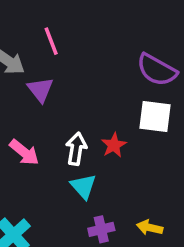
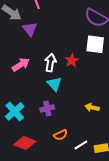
pink arrow: (24, 152) -> (21, 65), turned -72
purple cross: (101, 229) -> (47, 108), moved

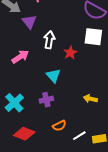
white arrow: (50, 63) -> (49, 40), moved

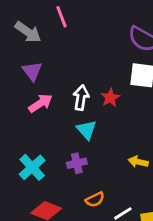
purple triangle: (29, 22) -> (32, 71), moved
white arrow: (49, 40) -> (81, 98), moved

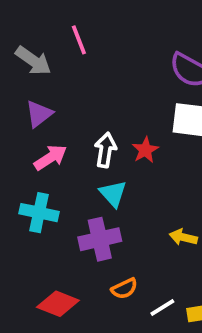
purple triangle: (32, 71) -> (39, 114), turned 30
purple cross: (77, 163) -> (100, 239), size x1.5
cyan cross: (32, 167) -> (39, 213), moved, turned -36

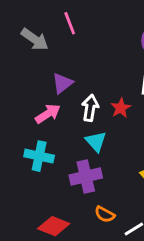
purple triangle: (39, 114) -> (62, 83), moved
orange semicircle: (124, 289) -> (105, 214), turned 54

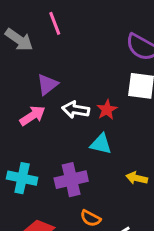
white arrow: (90, 108) -> (76, 110), turned -90
cyan triangle: (96, 141) -> (101, 144), moved, turned -35
cyan cross: (39, 156) -> (22, 178), moved

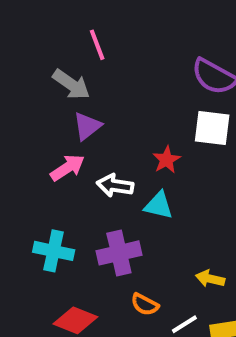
gray arrow: (19, 40) -> (71, 84), moved
white arrow: (76, 110) -> (115, 186), moved
yellow arrow: (137, 178) -> (210, 279), moved

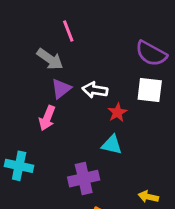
pink arrow: (67, 168) -> (47, 118), turned 145
white arrow: (115, 186) -> (95, 90), moved
cyan cross: (54, 251) -> (19, 166), moved

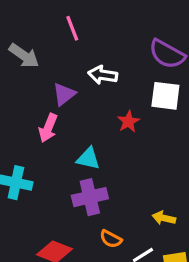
gray arrow: (50, 59) -> (24, 56), moved
white arrow: (95, 90) -> (103, 75), moved
cyan triangle: (112, 145) -> (88, 159), moved

